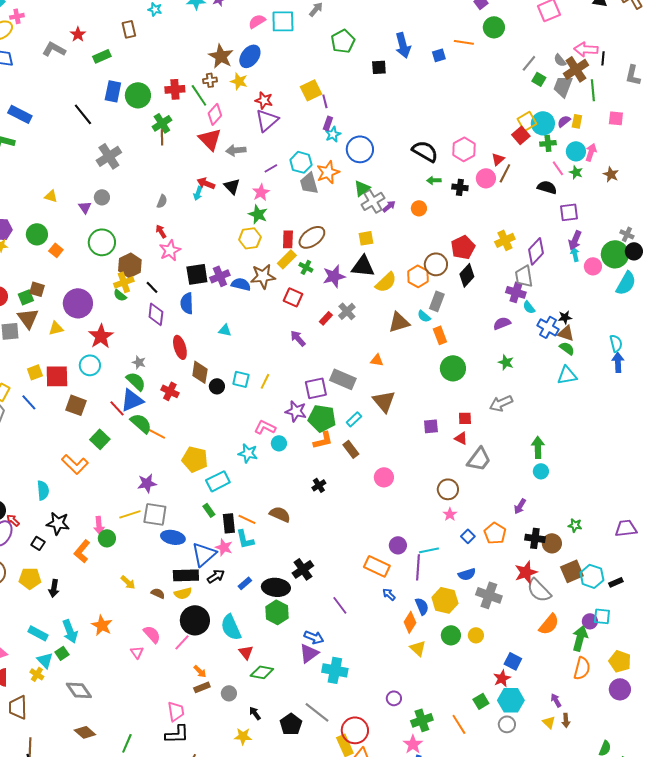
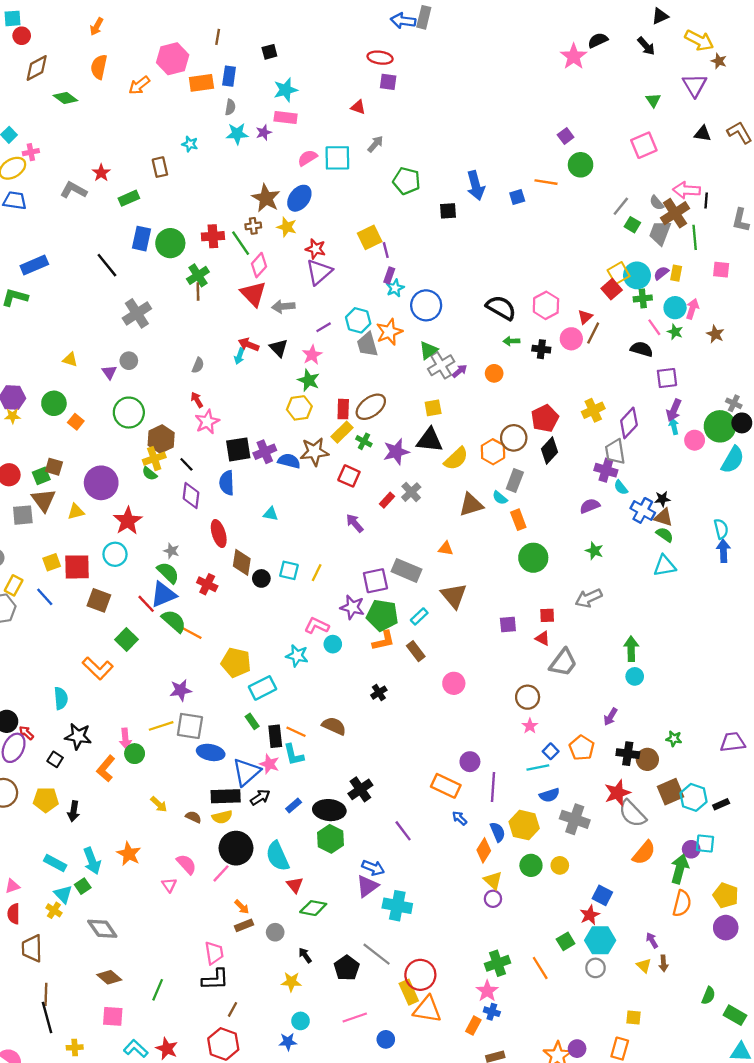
green pentagon: (343, 41) -> (407, 181), turned -30
blue rectangle: (20, 114) -> (34, 265), turned -50
cyan line: (429, 550) -> (538, 767), moved
purple circle: (394, 698) -> (493, 899), moved

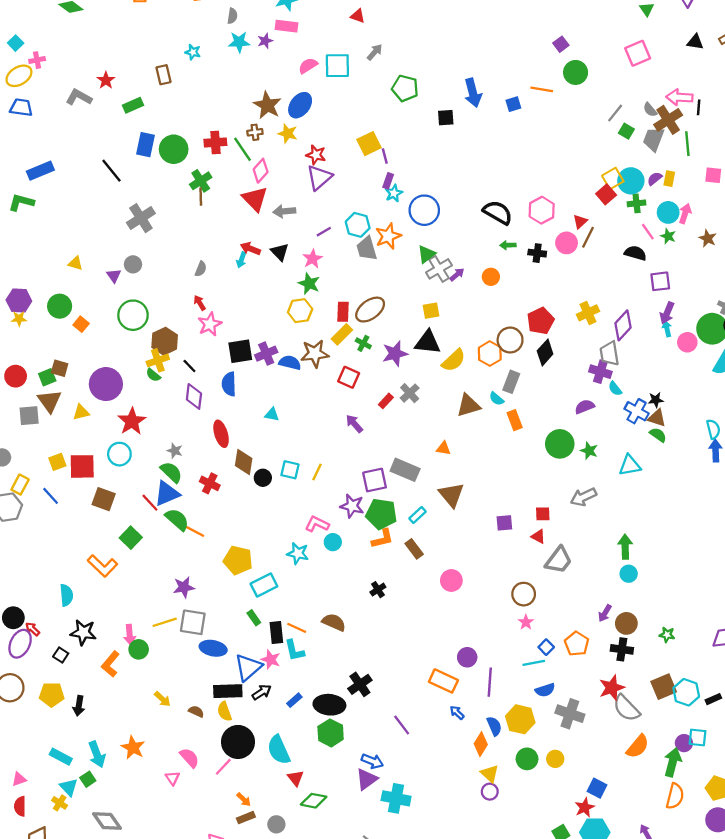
green circle: (533, 558) -> (560, 444), moved
cyan triangle: (665, 566) -> (630, 465), moved
brown circle: (647, 759) -> (626, 623), moved
yellow semicircle: (222, 817) -> (224, 711), turned 84

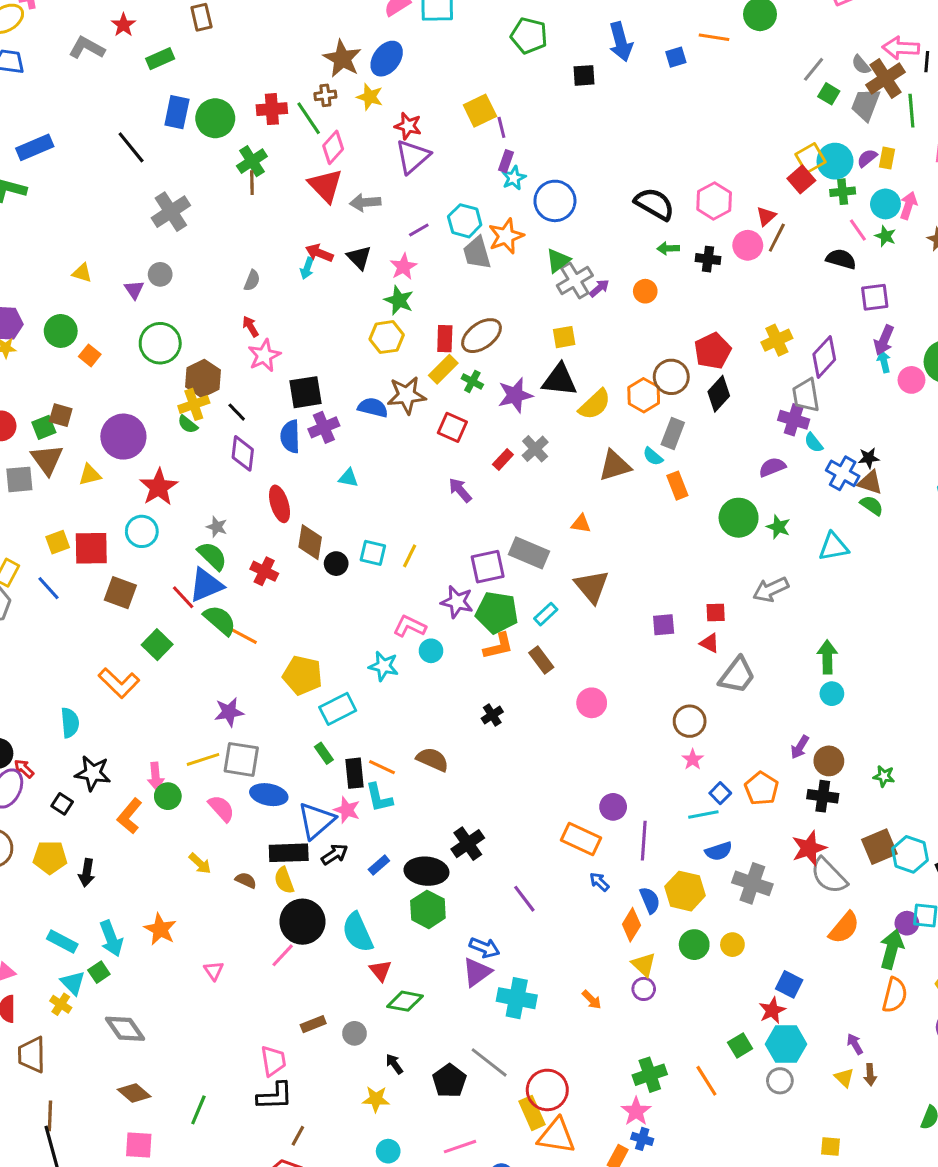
purple cross: (266, 354) -> (324, 427), moved
pink semicircle: (189, 758) -> (221, 808), moved
orange arrow: (244, 800) -> (592, 1000), moved

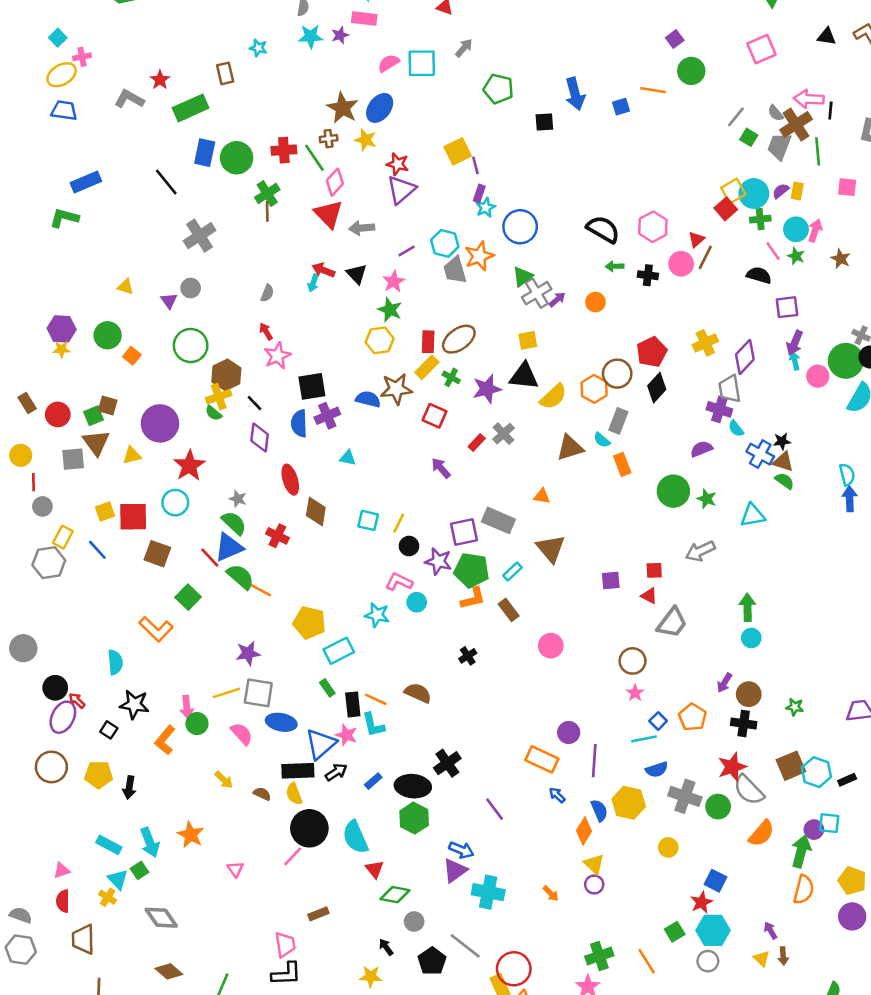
green rectangle: (160, 59) -> (191, 108), size x1.5
black circle: (336, 564) -> (409, 546), moved
green circle: (694, 945) -> (718, 807), moved
gray circle: (354, 1033) -> (414, 922), moved

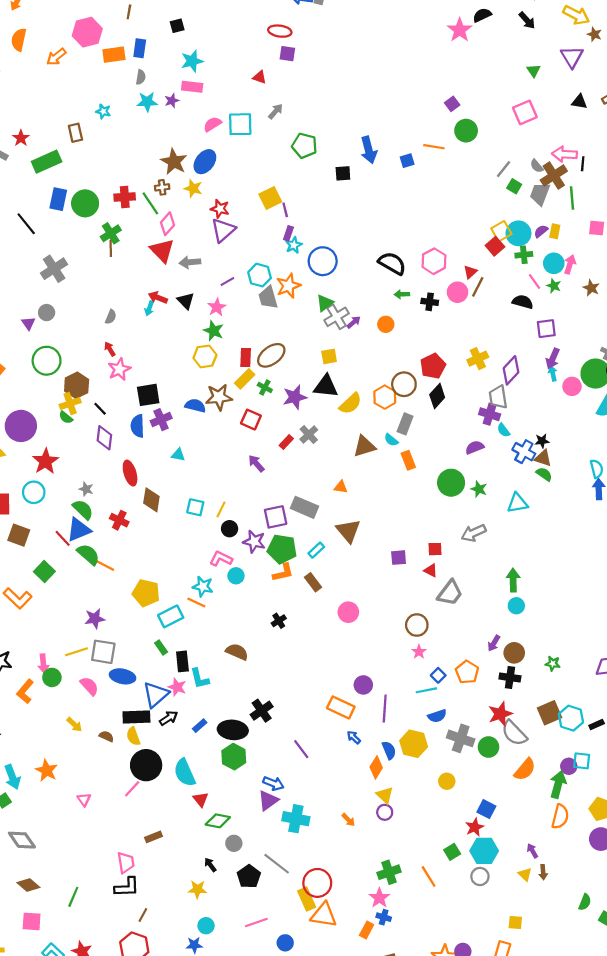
orange line: (376, 699) -> (196, 603), moved

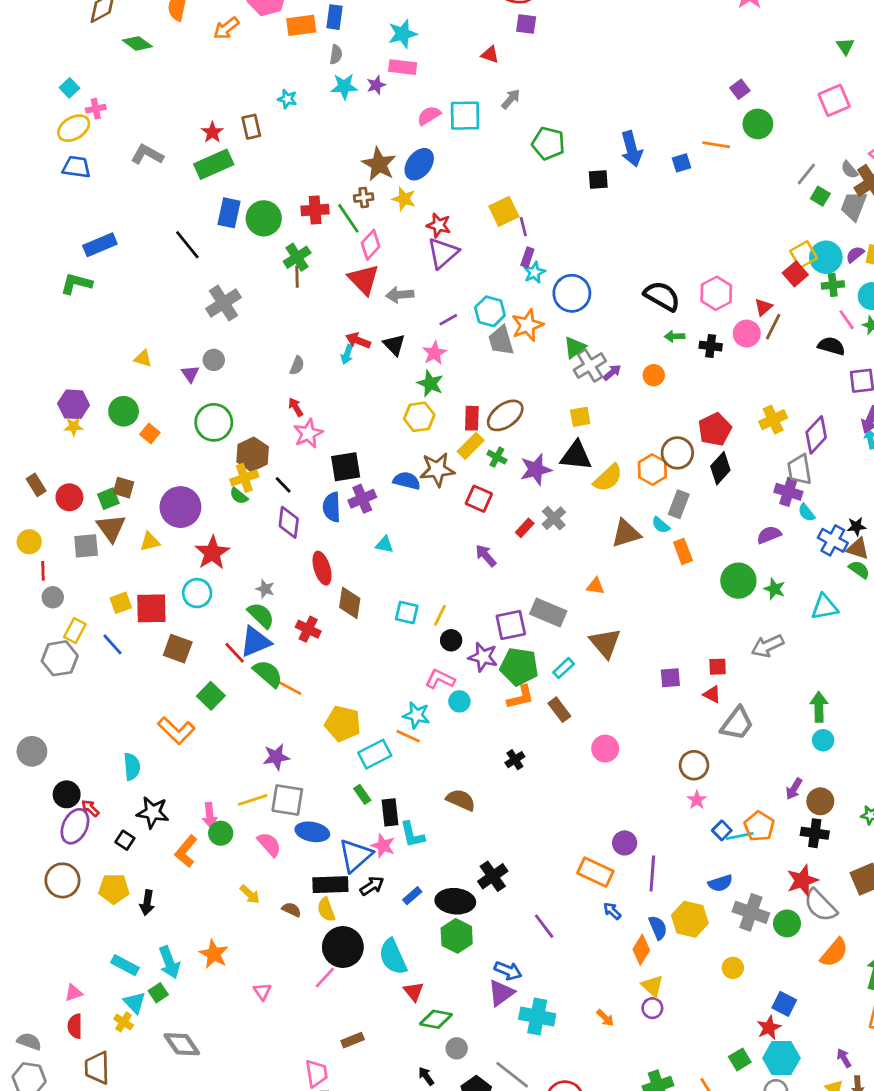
red star: (21, 138) -> (212, 132), moved
cyan line: (426, 690) -> (740, 836), moved

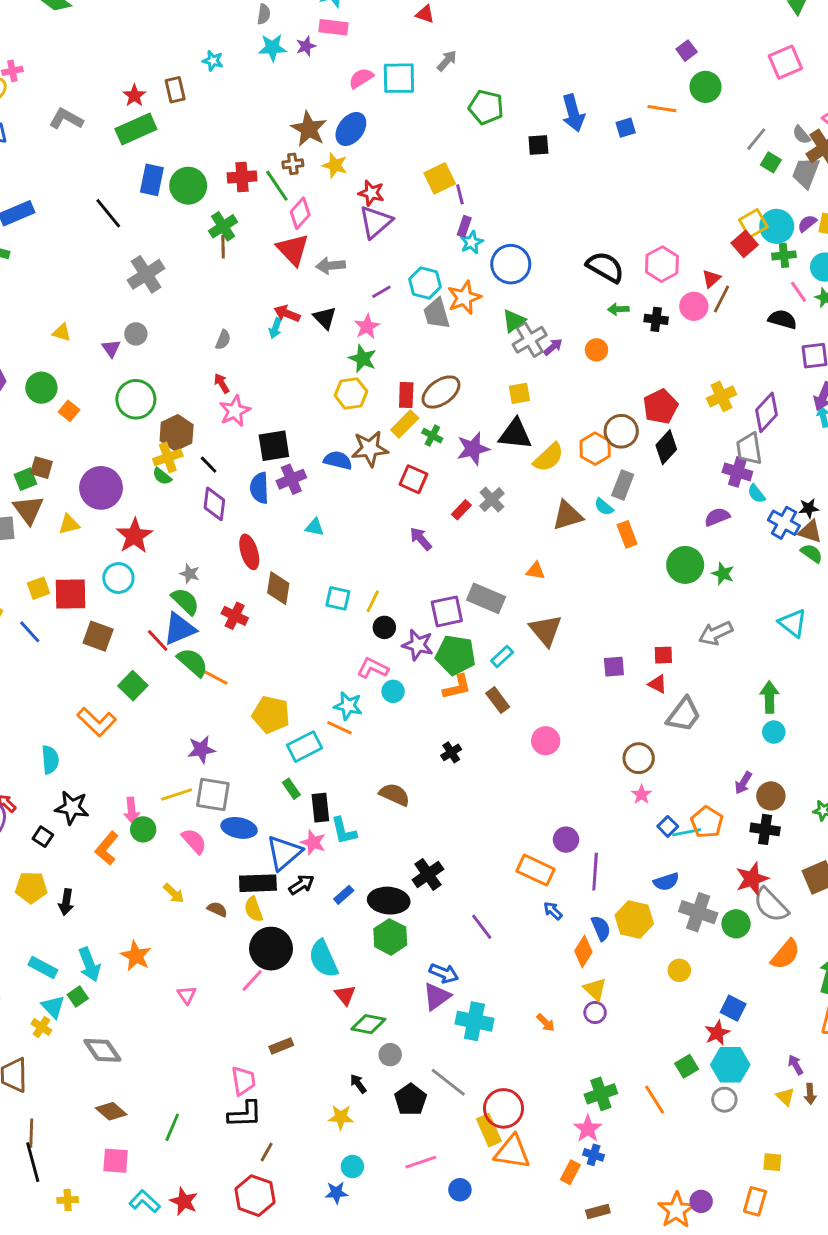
cyan triangle: (824, 607) -> (793, 623), moved, turned 48

